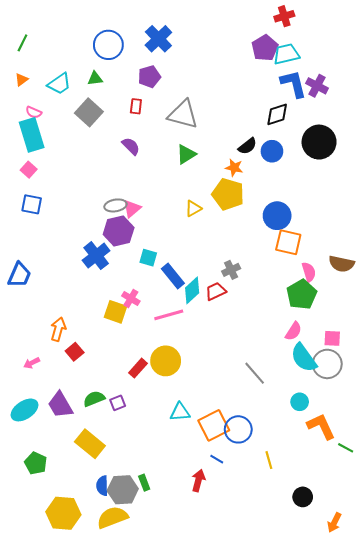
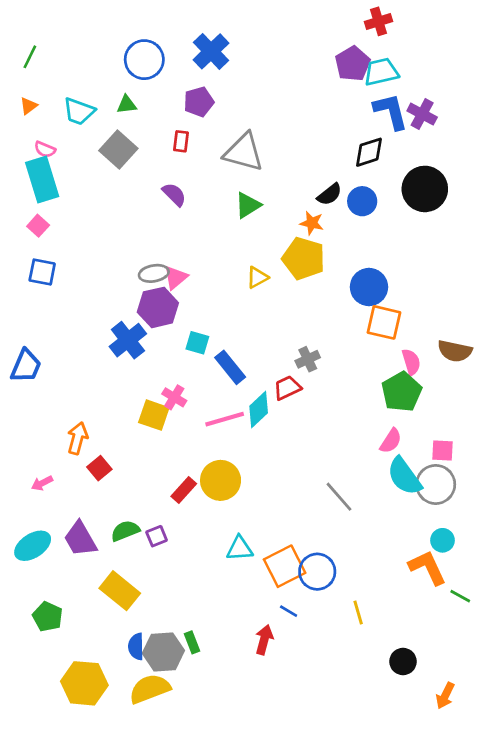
cyan trapezoid: (59, 84) -> (79, 111), turned 55
cyan diamond: (192, 290) -> (259, 410), moved
cyan circle: (300, 402) -> (443, 540), moved

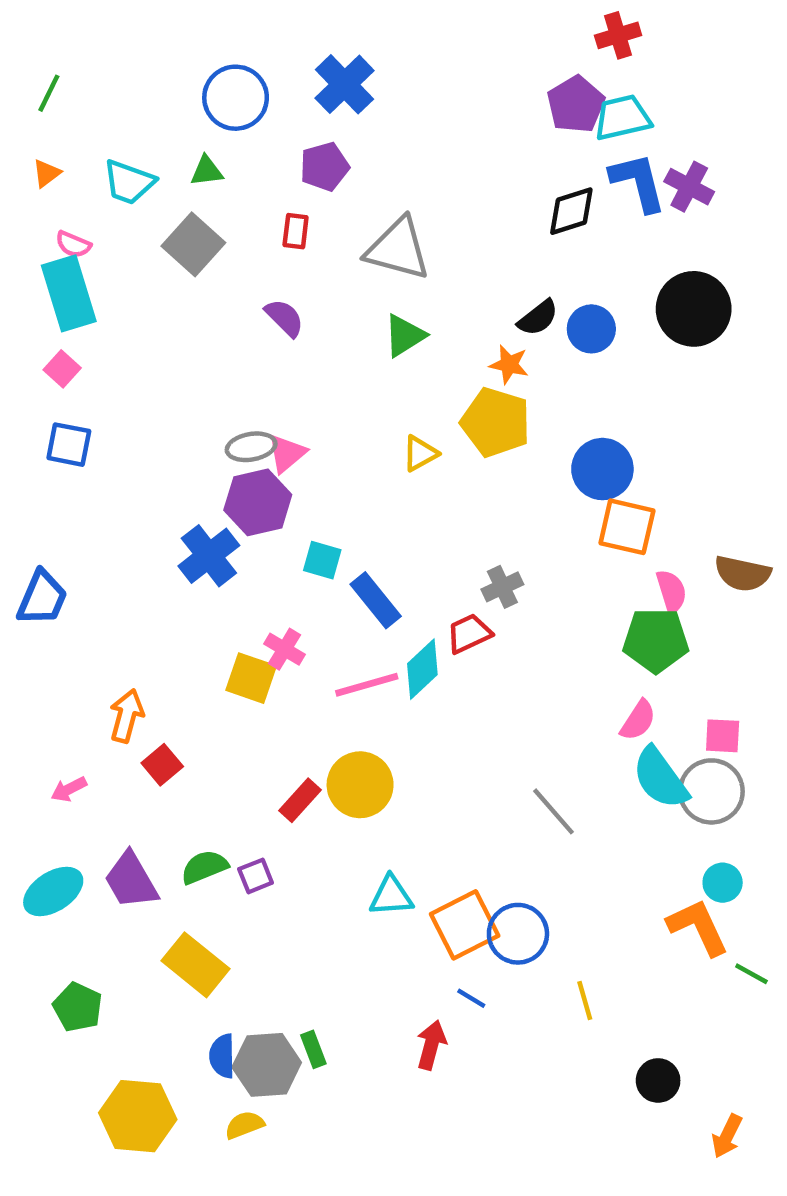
black diamond: (369, 152) -> (571, 211), moved
green pentagon: (402, 392) -> (656, 640), turned 30
yellow semicircle: (150, 689) -> (244, 1125), size x0.6

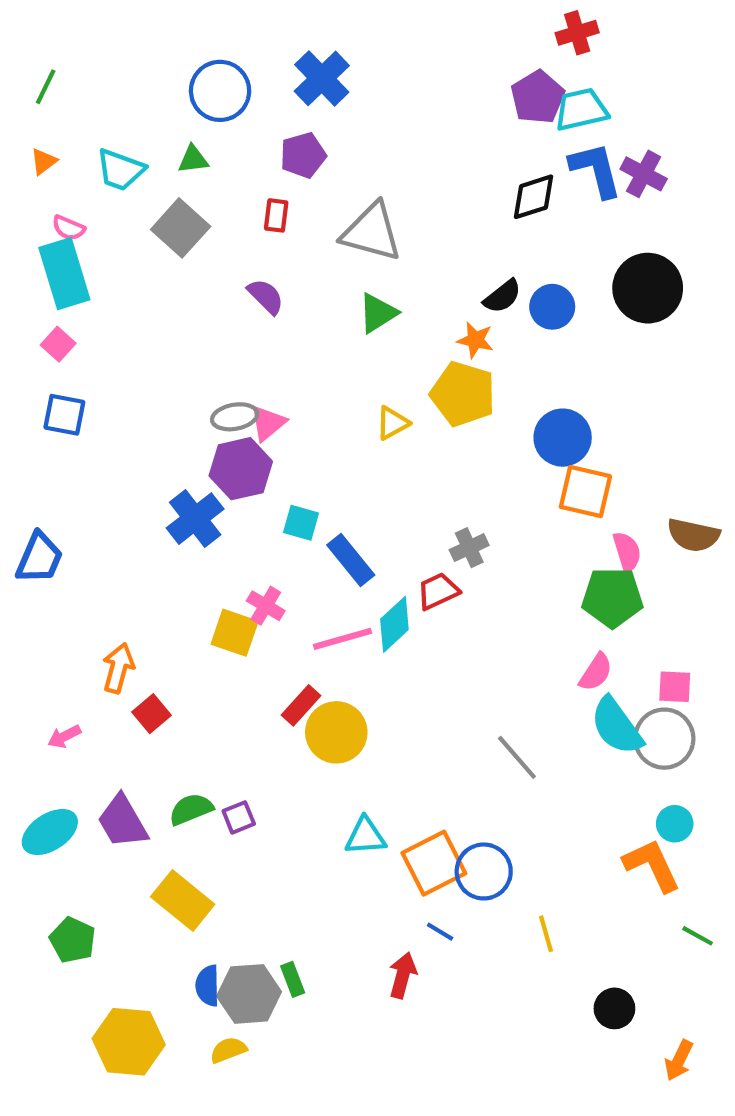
red rectangle: (300, 800) -> (301, 705), moved
green line: (751, 974) -> (698, 936), moved

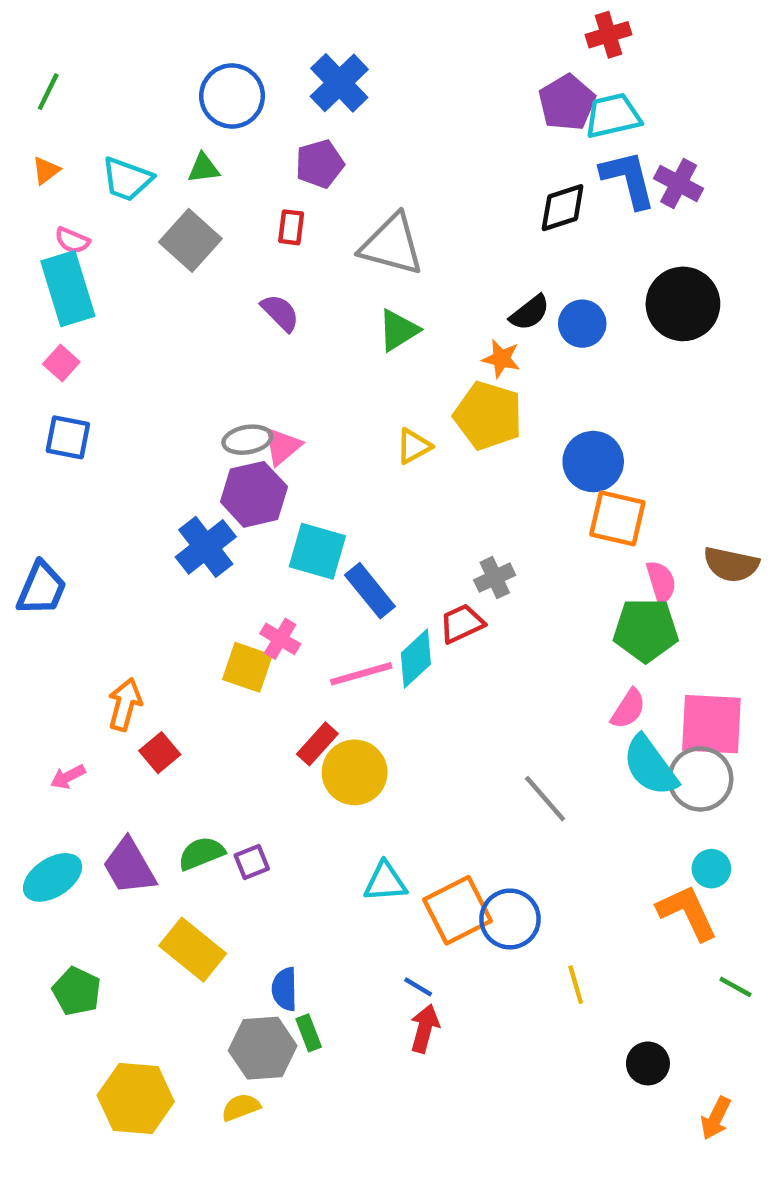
cyan square: (301, 523) -> (317, 551), size x1.5
pink square: (675, 687) -> (711, 724), size x1.8
blue line: (440, 932) -> (418, 987), moved
blue semicircle: (208, 986) -> (285, 989), moved

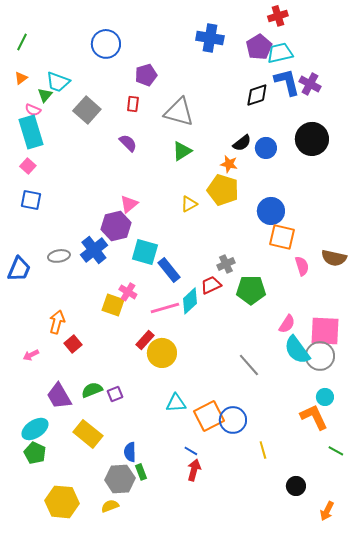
blue cross: (339, 83) -> (210, 38), moved, turned -36
green triangle: (204, 168) -> (45, 95), moved, turned -42
gray ellipse: (247, 440) -> (59, 256), moved
green pentagon: (646, 630) -> (251, 290), moved
cyan ellipse: (53, 877) -> (35, 429), moved

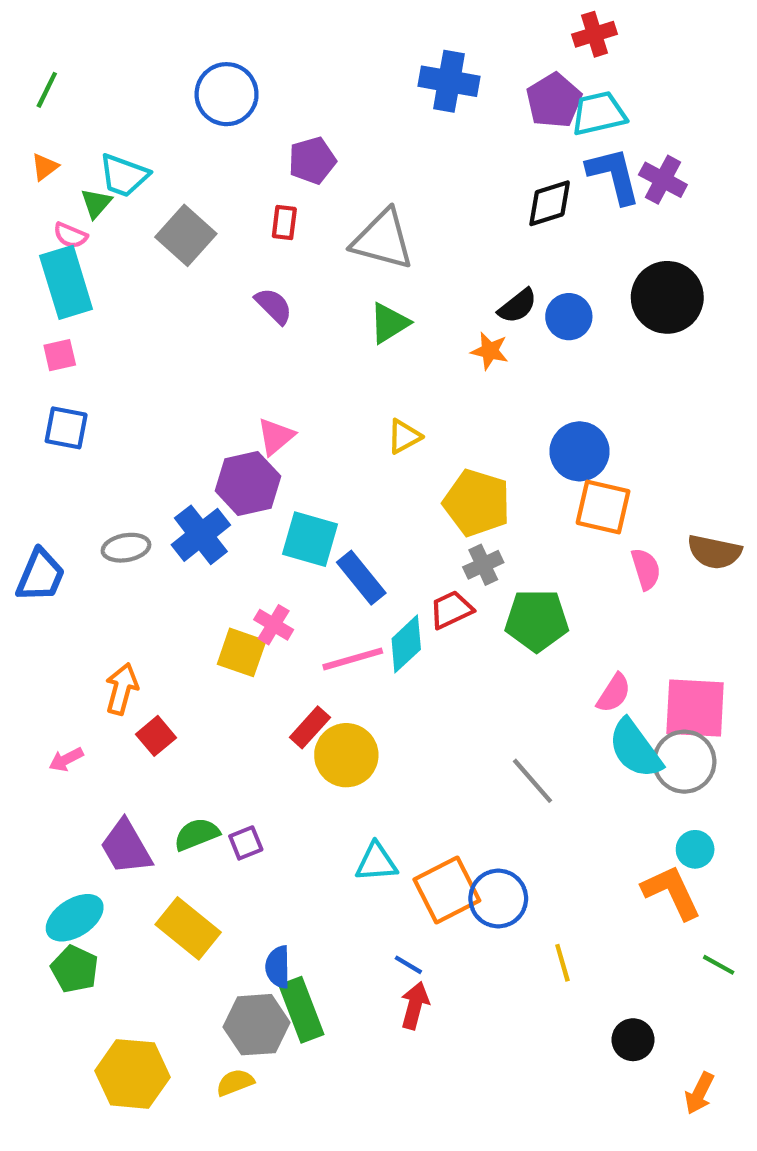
pink square: (28, 166) -> (60, 355), turned 35
yellow pentagon: (223, 190) -> (477, 503), moved
green rectangle: (141, 472) -> (301, 1010), size x1.8

